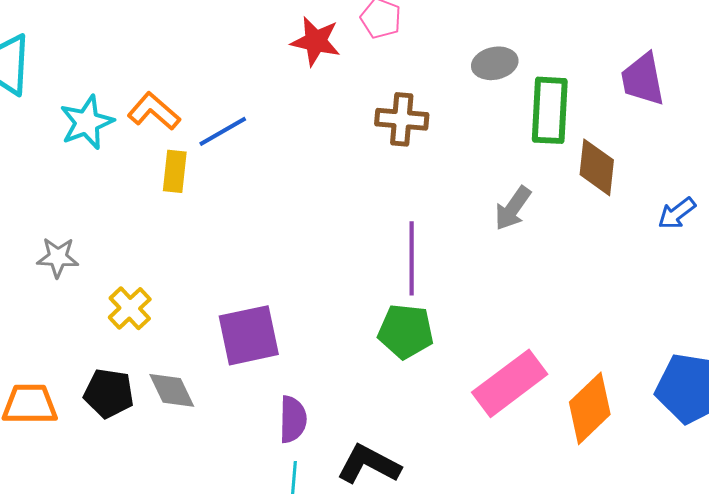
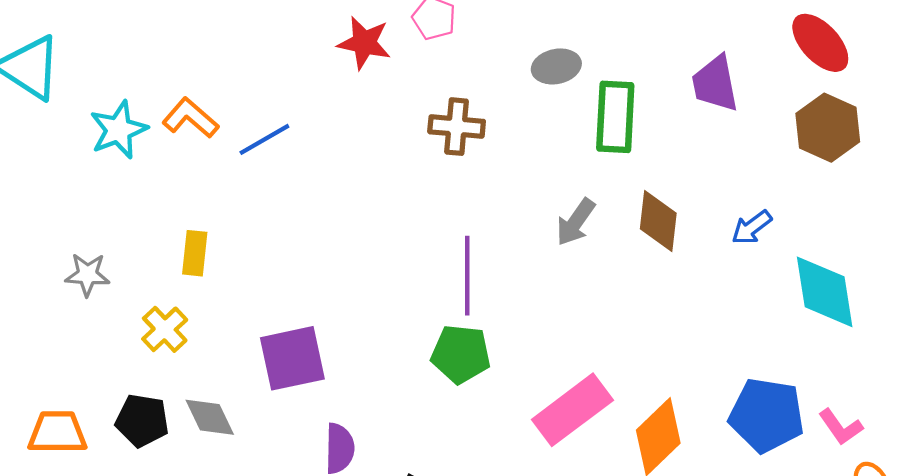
brown diamond: (597, 167) -> (658, 221), moved
yellow rectangle: (175, 171) -> (195, 253), moved

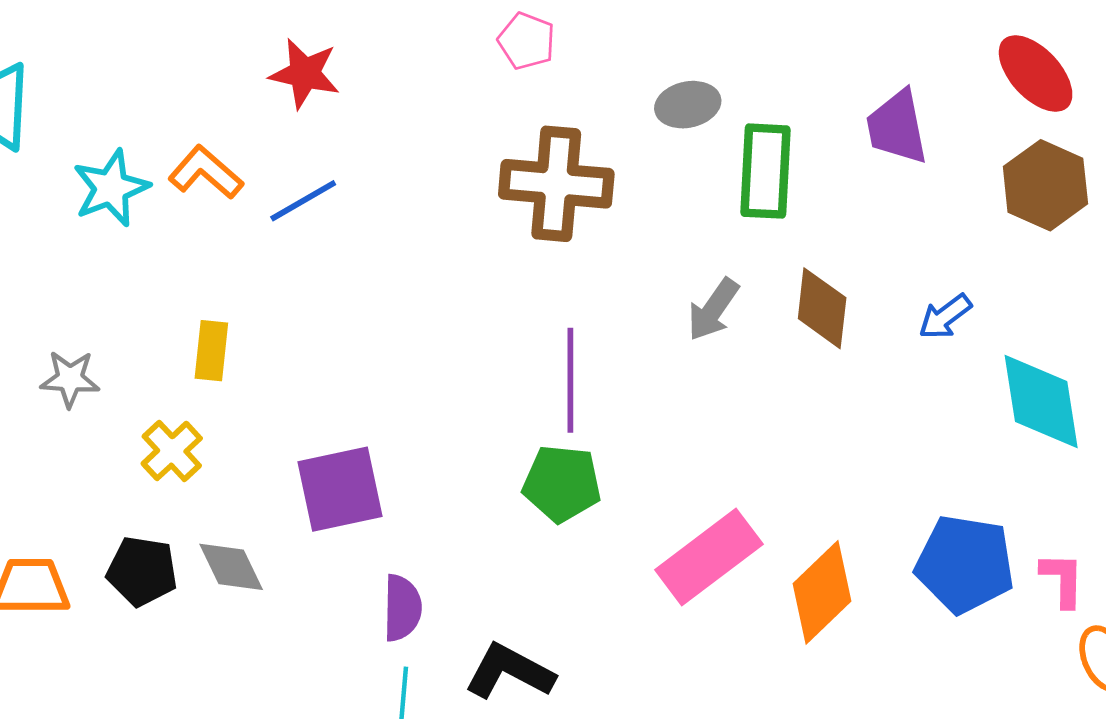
red star: (364, 43) -> (305, 74), moved
brown cross: (457, 127) -> (556, 184), size x1.5
pink L-shape: (841, 427) -> (1062, 580), turned -144

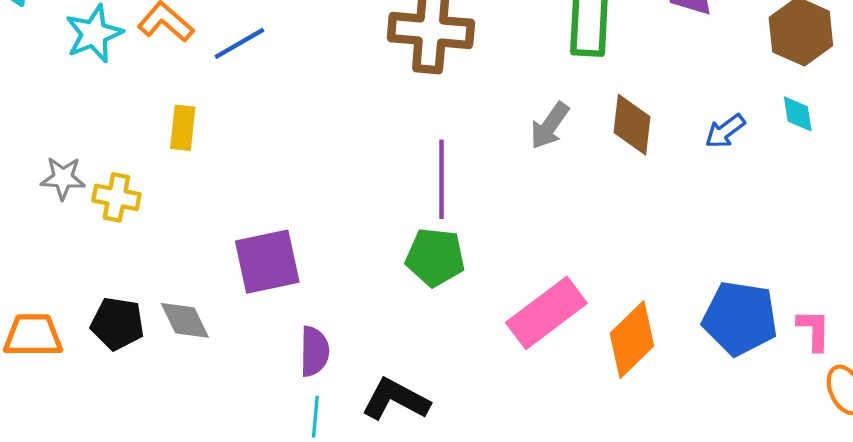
yellow rectangle: (211, 351) -> (183, 128), moved
cyan diamond: (1041, 401) -> (798, 114), moved, size x0.5
yellow cross: (172, 451) -> (116, 197), moved, turned -36

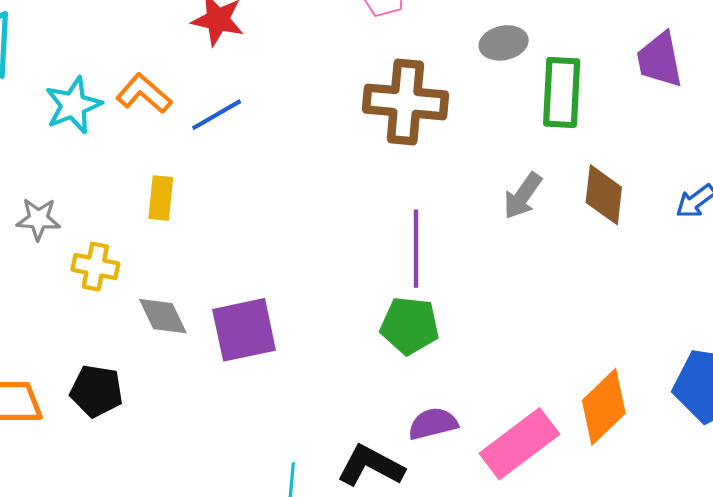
gray star: (63, 178) -> (38, 219), moved
pink rectangle: (546, 313) -> (519, 444), moved
gray diamond: (185, 320) -> (163, 316), moved
purple semicircle: (314, 351) -> (433, 424), moved, turned -105

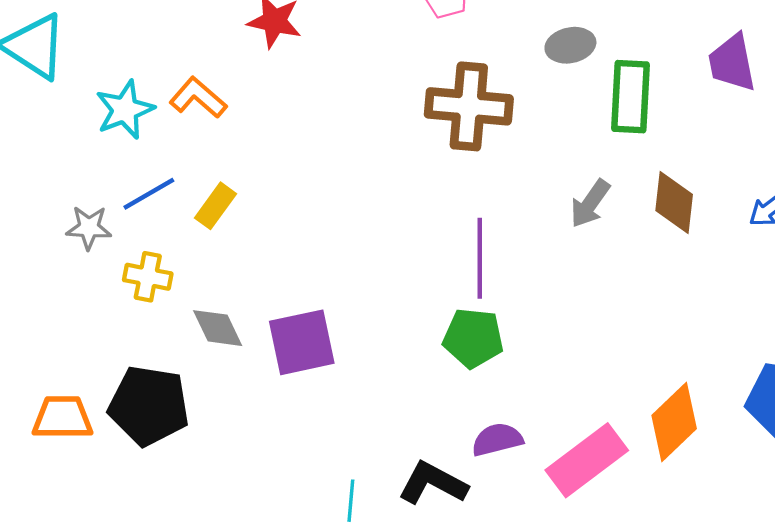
blue line: (217, 115) -> (149, 194), moved
yellow rectangle: (161, 198) -> (215, 206), turned 30
black pentagon: (96, 391) -> (149, 406), size x1.5

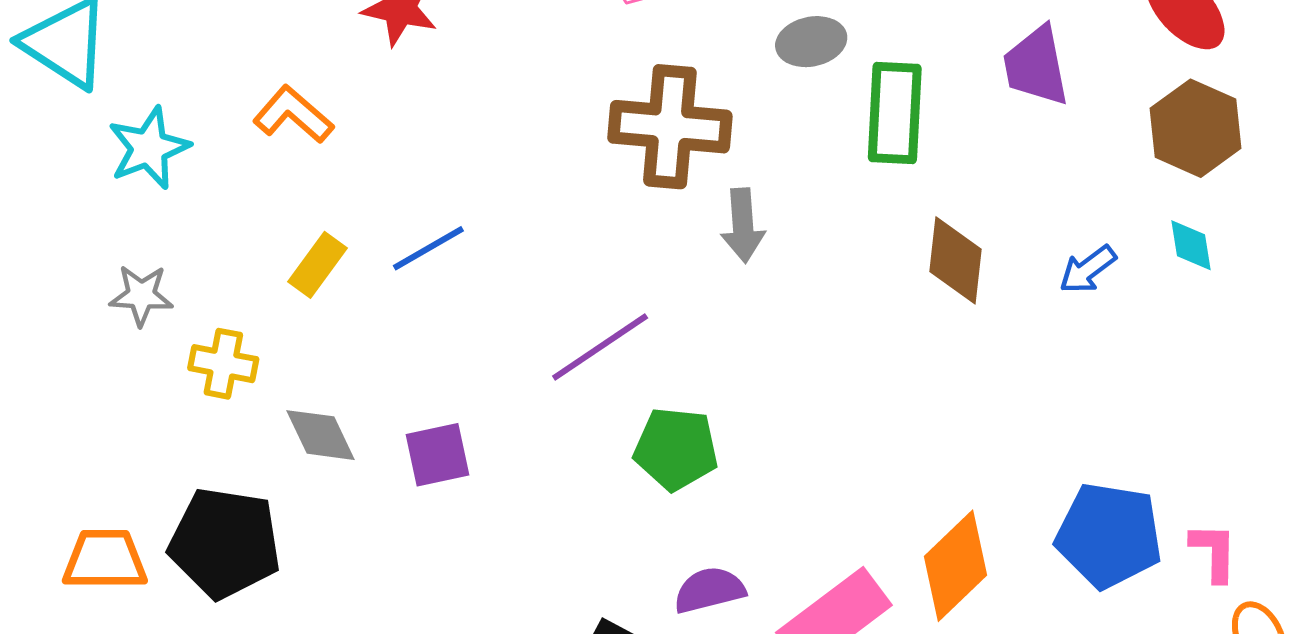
cyan star: (125, 110) -> (149, 148), moved
blue line: (149, 194) -> (428, 248), moved
gray arrow: (590, 204) -> (743, 225), moved, turned -39
purple line: (480, 258) -> (600, 347), moved, turned 56
purple square: (302, 342) -> (438, 455), size x0.7

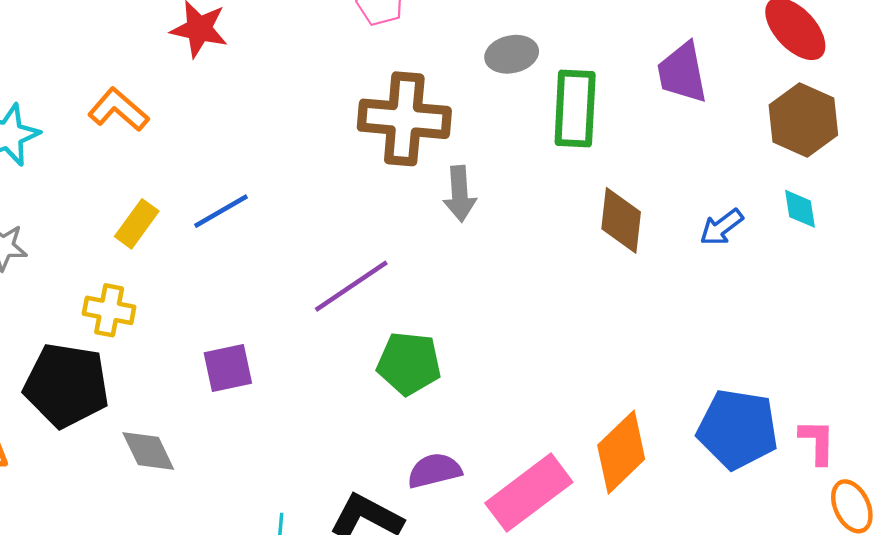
yellow cross: (223, 364) -> (109, 310), moved
gray diamond: (321, 435) -> (148, 451), moved
black pentagon: (225, 543) -> (66, 385), moved

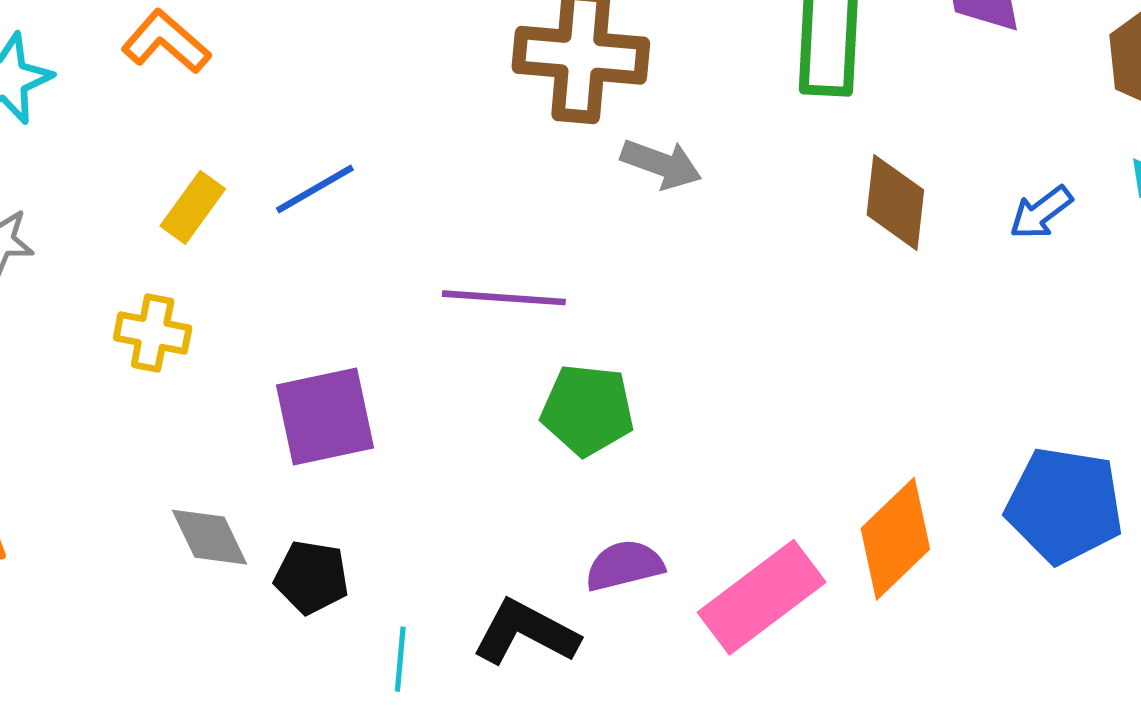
gray arrow: (460, 194) -> (661, 164), turned -66
purple line: (351, 286) -> (504, 298), turned 38
purple square: (228, 368) -> (325, 417), size x1.4
black pentagon: (66, 385) -> (312, 577), moved, size x0.6

